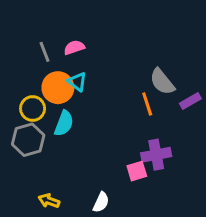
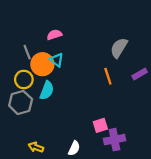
gray line: (45, 52) -> (27, 52), moved
gray semicircle: (162, 82) -> (119, 48), moved, turned 70
purple cross: (156, 155) -> (114, 140), moved

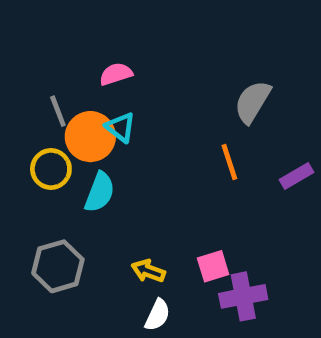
purple rectangle: (140, 74) -> (297, 176), moved
gray hexagon: (21, 102) -> (58, 266), moved
yellow arrow: (36, 147) -> (148, 271), moved

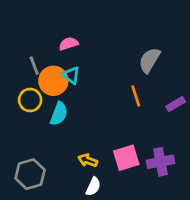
gray hexagon: (58, 266) -> (30, 174), moved
pink square: (213, 266) -> (126, 158), size x1.4
purple cross: (243, 296) -> (161, 162), moved

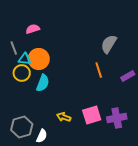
pink semicircle: (69, 44) -> (33, 29), moved
gray line: (34, 66) -> (14, 48), moved
cyan triangle: (71, 75) -> (25, 59), moved, turned -32
white semicircle: (93, 187) -> (42, 136), moved

